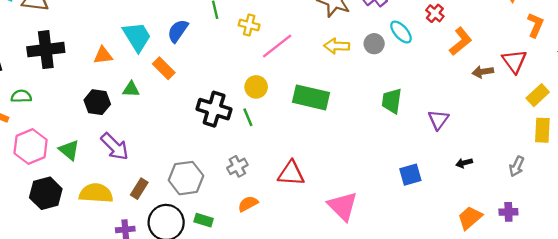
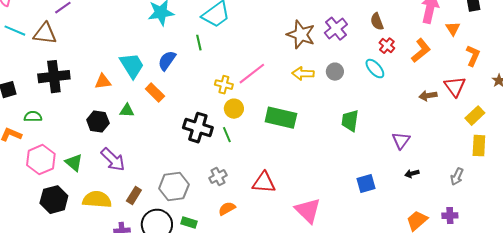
yellow cross: (249, 25) -> (224, 85), moved
cyan ellipse: (401, 32) -> (375, 69), moved
orange L-shape: (461, 41) -> (421, 51), moved
purple triangle: (438, 120) -> (401, 141), moved

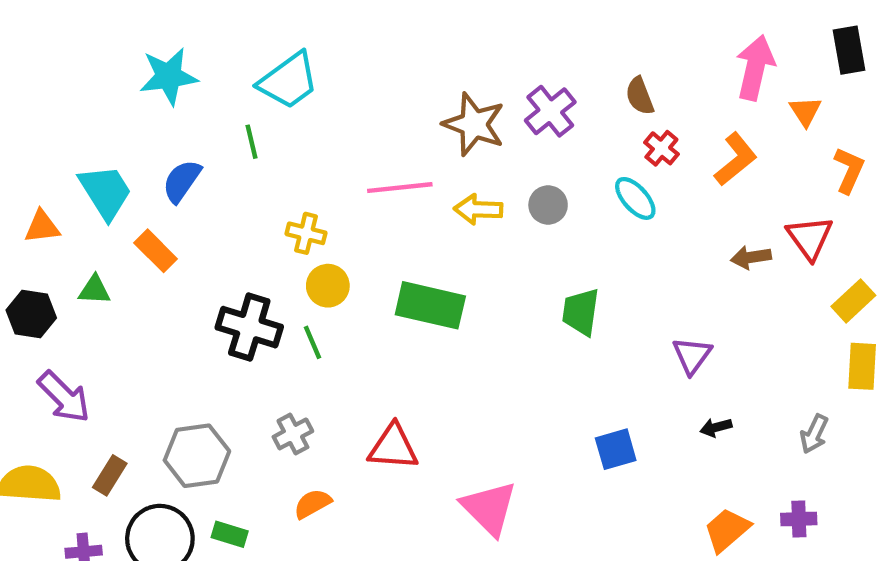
pink line: (252, 74) -> (400, 188), moved, turned 32

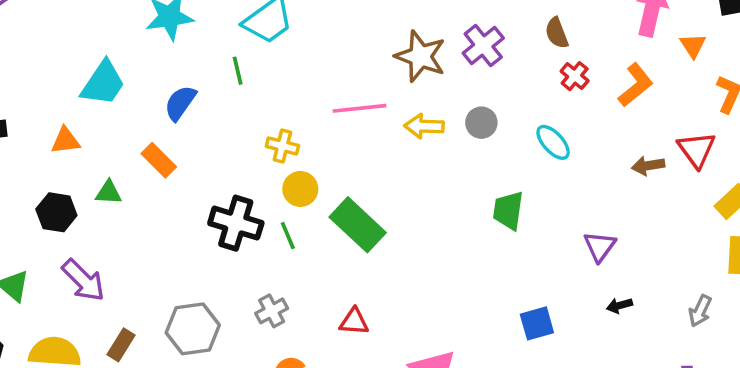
cyan trapezoid: (105, 192) -> (103, 83), moved, turned 66
cyan ellipse: (635, 198) -> (553, 142), moved
green rectangle: (430, 305) -> (358, 225), moved, turned 30
red triangle: (393, 447) -> (354, 322), size x0.7

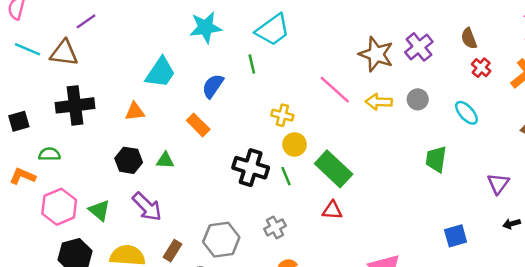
pink line: (359, 108) -> (335, 90), turned 48
green triangle: (108, 193) -> (165, 160), moved
red triangle: (354, 322) -> (332, 210), moved

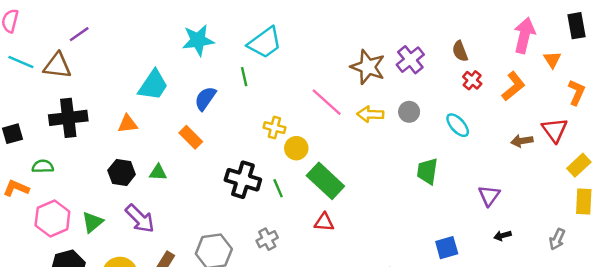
yellow circle: (295, 144) -> (296, 148), moved
green triangle: (99, 210) -> (93, 222), turned 40

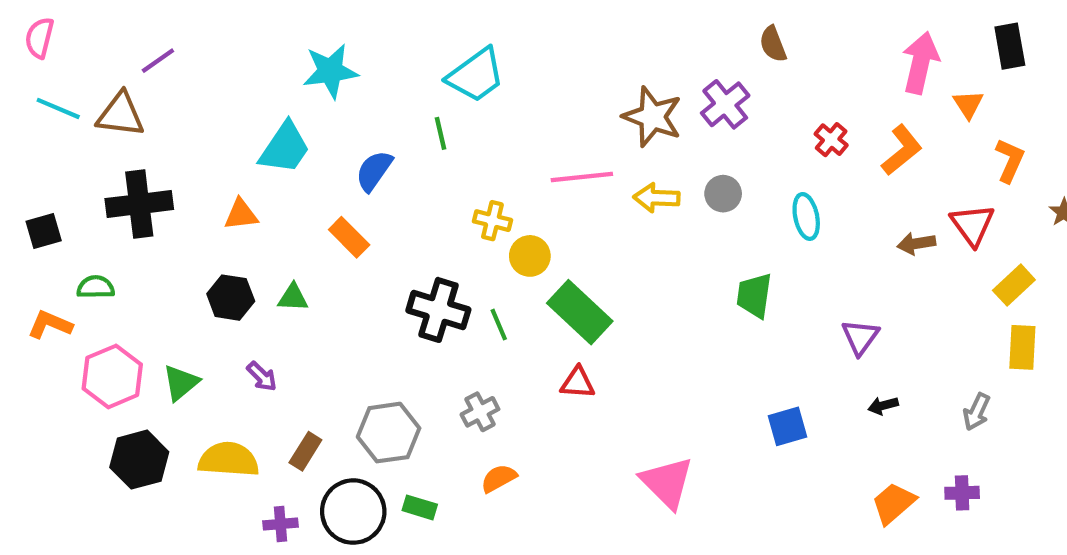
cyan star: (198, 40) -> (330, 71), moved
brown semicircle: (460, 51) -> (773, 44), moved
pink line: (327, 102) -> (582, 177), turned -48
cyan ellipse: (458, 125) -> (806, 216), turned 30
purple arrow: (140, 219) -> (262, 376), size x0.6

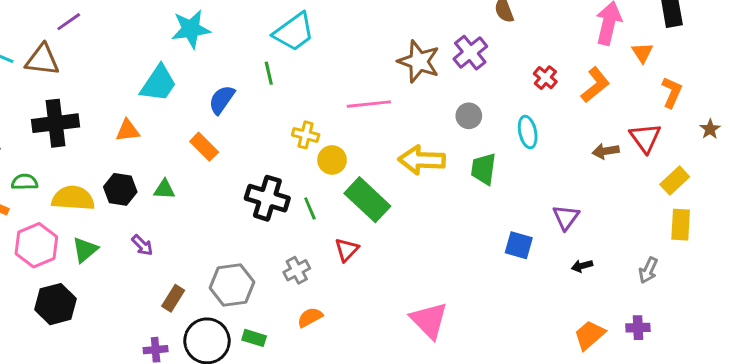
yellow arrow: (657, 198) -> (422, 160), moved, size x1.4
green trapezoid: (754, 295) -> (484, 169), moved
red triangle: (578, 383) -> (347, 250), moved, turned -50
blue square: (787, 426) -> (519, 245), moved, turned 32
yellow semicircle: (229, 460) -> (73, 198), moved

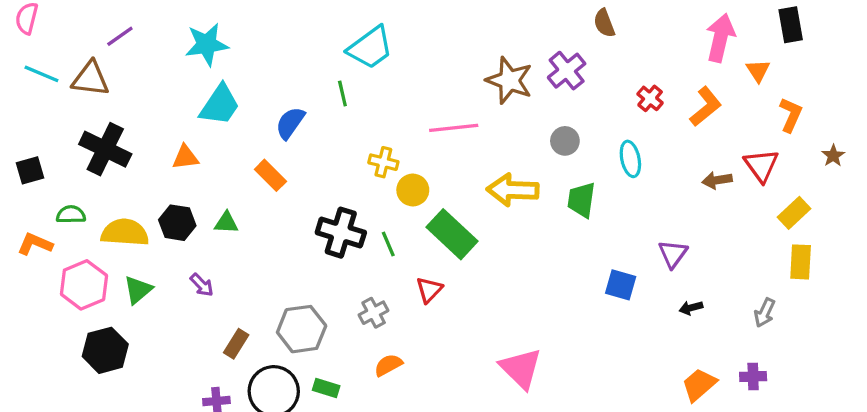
cyan star: (191, 29) -> (207, 44), moved
black cross: (55, 123) -> (105, 149), turned 33

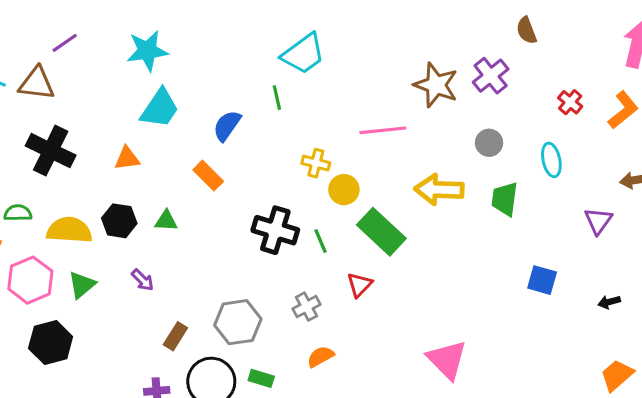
purple triangle: (673, 254) -> (598, 221), moved

